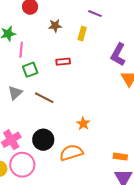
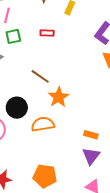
brown line: (44, 98) -> (40, 76), moved
orange star: (83, 124) -> (59, 97), size x1.5

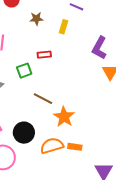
green square: (13, 36) -> (24, 71), moved
orange rectangle: (91, 135) -> (75, 147), moved

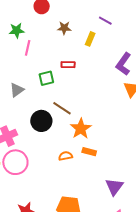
black circle: (24, 133) -> (41, 121), moved
orange semicircle: (52, 146) -> (66, 156), size x0.6
orange rectangle: (75, 147) -> (89, 152), moved

